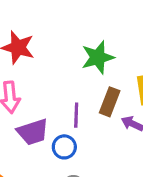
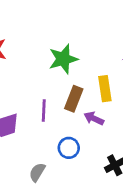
blue circle: (64, 147) -> (69, 148), moved

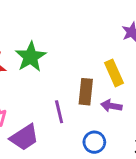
green star: (63, 59) -> (31, 57), moved

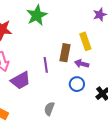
green star: (31, 57) -> (37, 15), moved
blue circle: (94, 142) -> (77, 84), moved

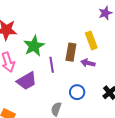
green star: (37, 15) -> (34, 46), moved
blue circle: (77, 84) -> (77, 92), moved

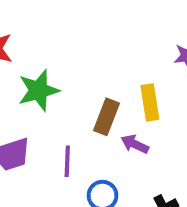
purple line: (52, 65) -> (67, 161), moved

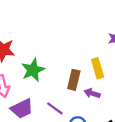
purple line: (67, 161) -> (55, 108), turned -48

